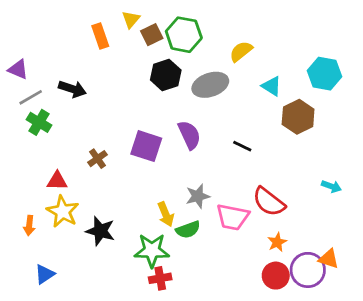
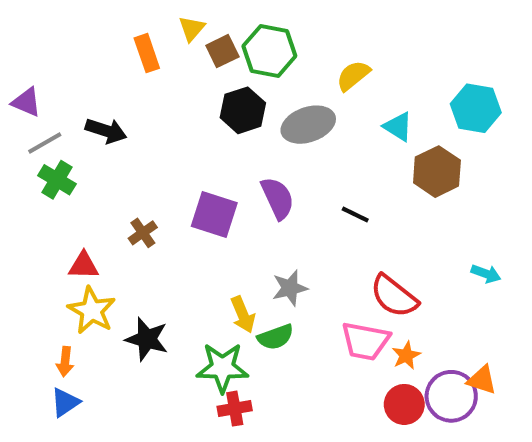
pink trapezoid: (233, 217) -> (365, 341), moved
orange arrow: (29, 225) -> (65, 362), moved

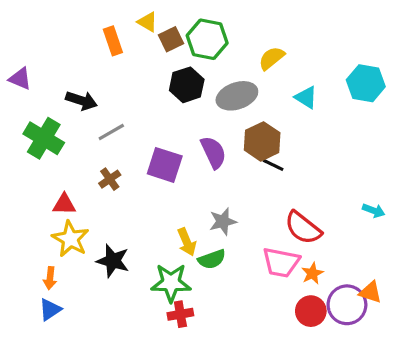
yellow triangle: (192, 29) -> (147, 22), turned -40
gray line: (45, 143) -> (111, 132), moved
brown hexagon: (437, 172) -> (262, 141), moved
green cross: (57, 180) -> (44, 138), size x1.4

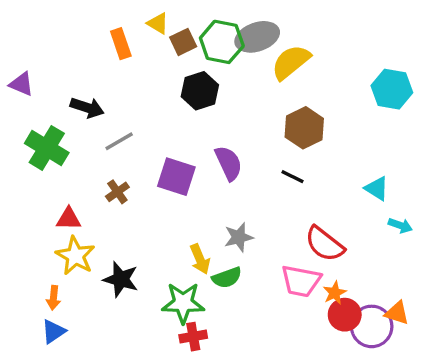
yellow semicircle: (272, 58) -> (291, 62), size x1.4
gray ellipse: (237, 96) -> (257, 37), moved
cyan triangle: (306, 97) -> (377, 188), moved
brown hexagon: (262, 141) -> (304, 128), moved
red circle: (311, 311) -> (345, 315), moved

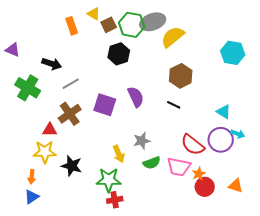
brown cross: (117, 192) -> (70, 114), size x1.6
red triangle: (69, 219) -> (50, 130), moved
yellow star: (75, 256) -> (45, 152), turned -30
green semicircle: (227, 278) -> (152, 163), moved
purple circle: (372, 326) -> (221, 140), moved

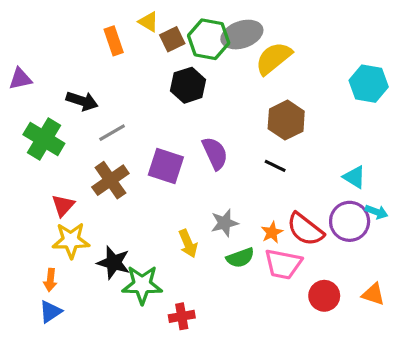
purple triangle: (13, 50) -> (20, 79), turned -35
red triangle: (50, 130) -> (63, 206), moved, turned -49
orange star: (199, 174) -> (272, 232), moved
green star: (109, 180) -> (142, 285), moved

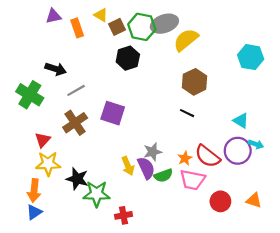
purple triangle: (20, 79) -> (53, 16), moved
purple semicircle: (215, 153) -> (146, 168), moved
orange arrow: (50, 280) -> (34, 191), size x1.5

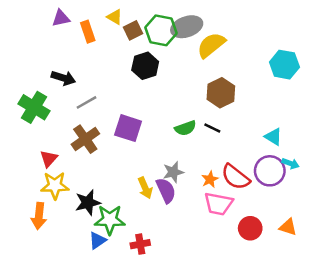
green semicircle: (163, 176) -> (185, 128), moved
black star: (77, 179) -> (88, 203), turned -30
blue triangle: (34, 212) -> (98, 240), moved

